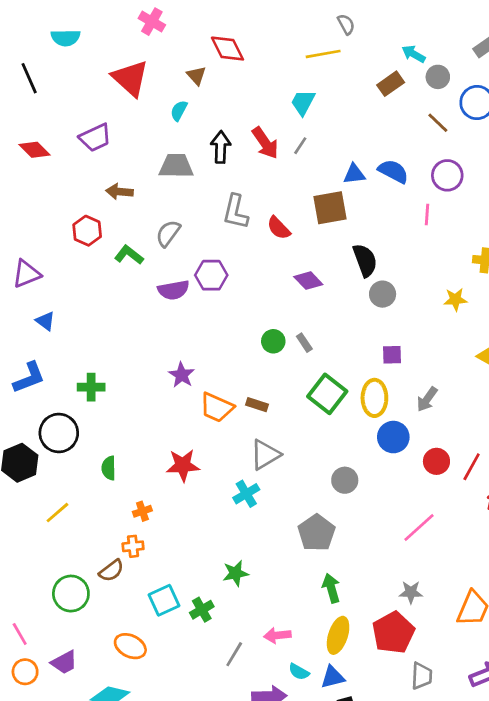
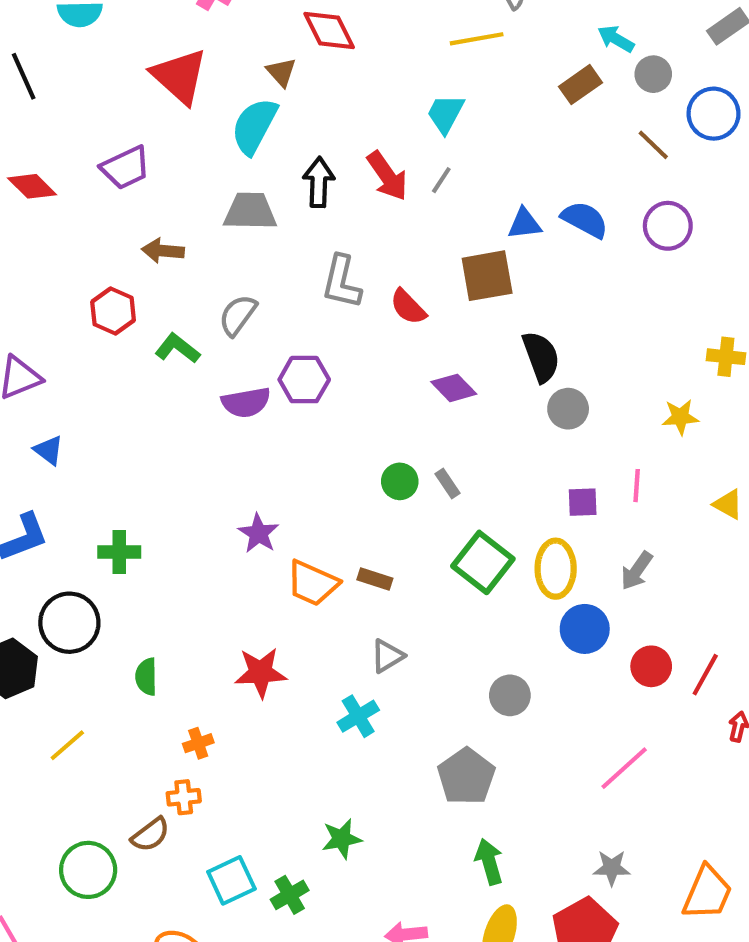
cyan semicircle: (179, 111) -> (254, 126), size x1.8
pink line: (427, 214) -> (637, 486), moved
gray triangle: (265, 455) -> (387, 656), size x0.7

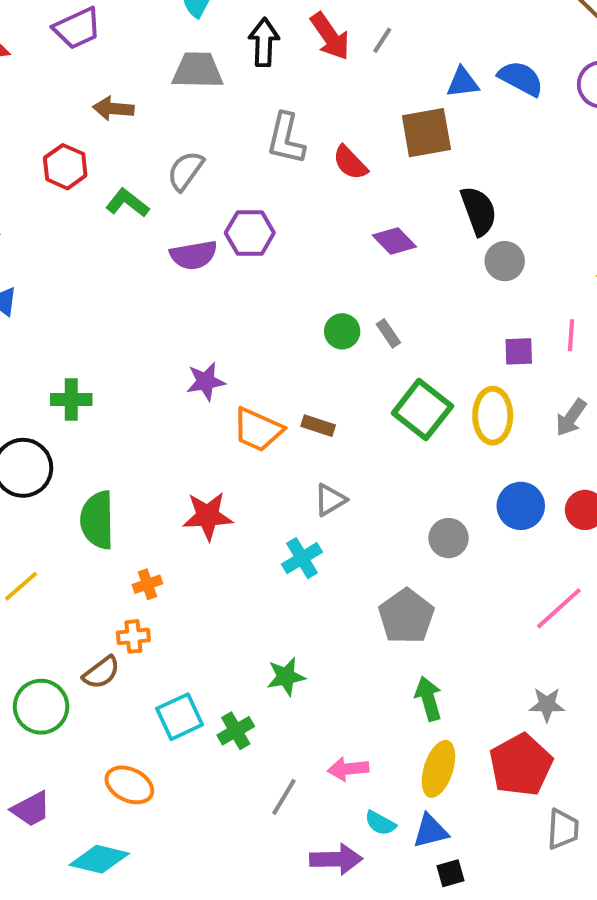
purple star: (258, 533) -> (206, 381), turned 30
blue circle: (585, 629) -> (521, 506), moved
green semicircle: (146, 677) -> (97, 520), size x1.6

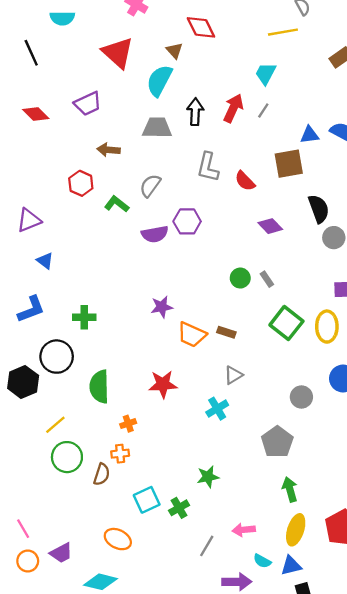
red arrow: (330, 36) -> (233, 108), turned -120
brown semicircle: (101, 673) -> (102, 474), turned -35
green circle: (41, 707) -> (67, 457), moved

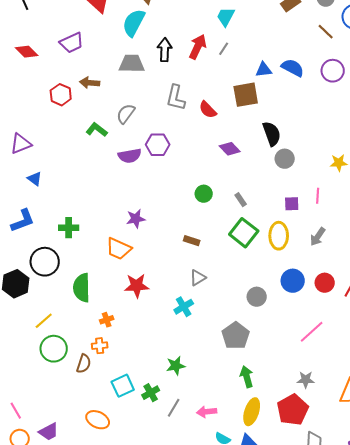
red hexagon: (81, 183) -> (61, 95), moved
gray rectangle: (267, 279) -> (241, 200), moved
orange trapezoid: (192, 335) -> (119, 249), moved
gray line: (207, 546) -> (174, 408), moved

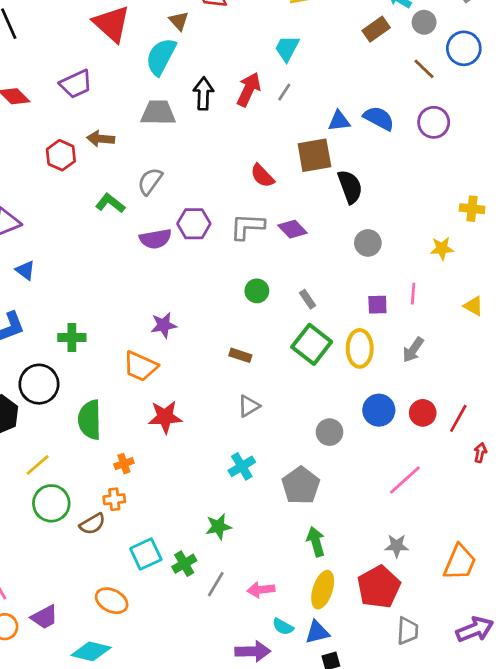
gray L-shape: (176, 98) -> (247, 226), moved, turned 80
black semicircle: (272, 134) -> (350, 187), moved
cyan cross: (184, 307) -> (242, 466), moved
brown semicircle: (84, 364) -> (92, 524), turned 42

